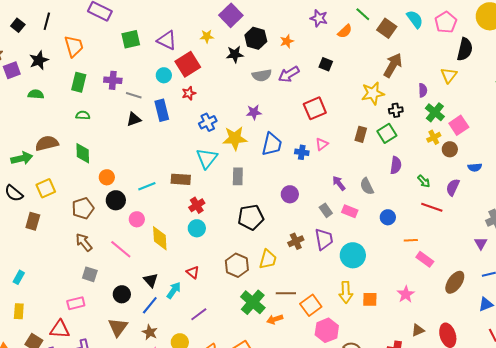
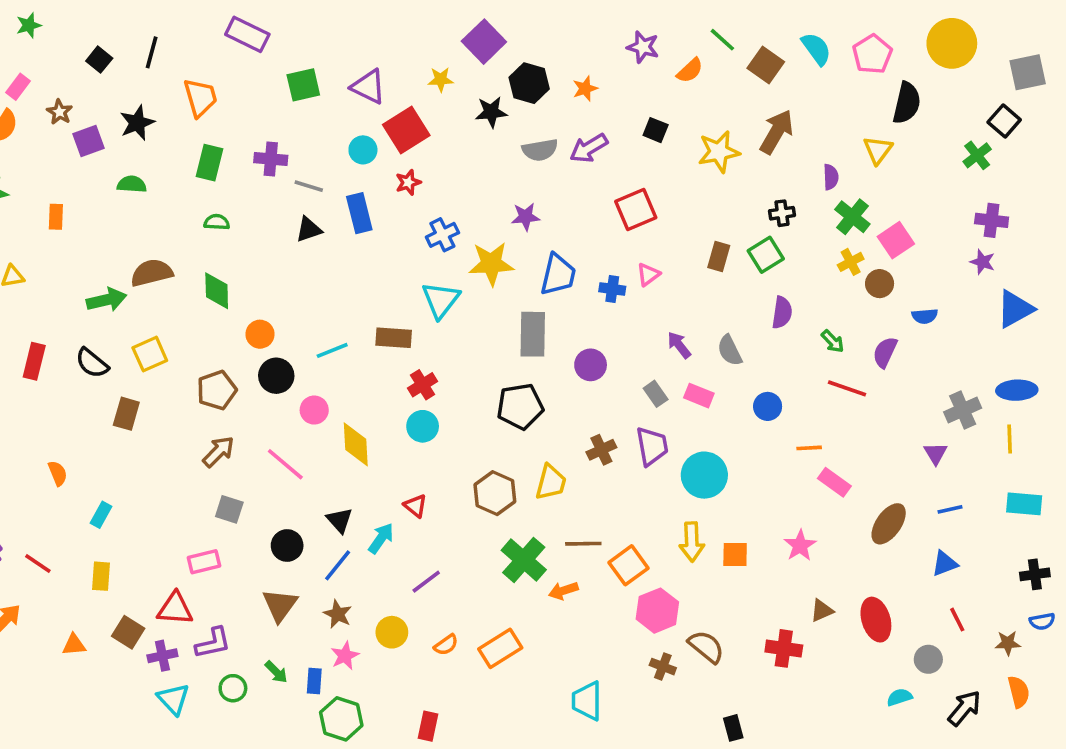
yellow star: (373, 93) -> (719, 152), moved
gray rectangle: (238, 176) -> (533, 334), moved, size x1.4
brown arrow: (84, 242) -> (218, 452), turned 84

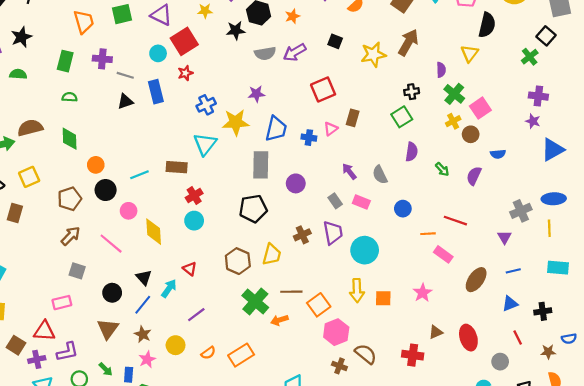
orange trapezoid: (200, 98) -> (84, 22), moved
brown rectangle: (719, 256) -> (353, 118), moved
red line: (847, 388) -> (455, 221), moved
black cross: (1035, 574) -> (543, 311), moved

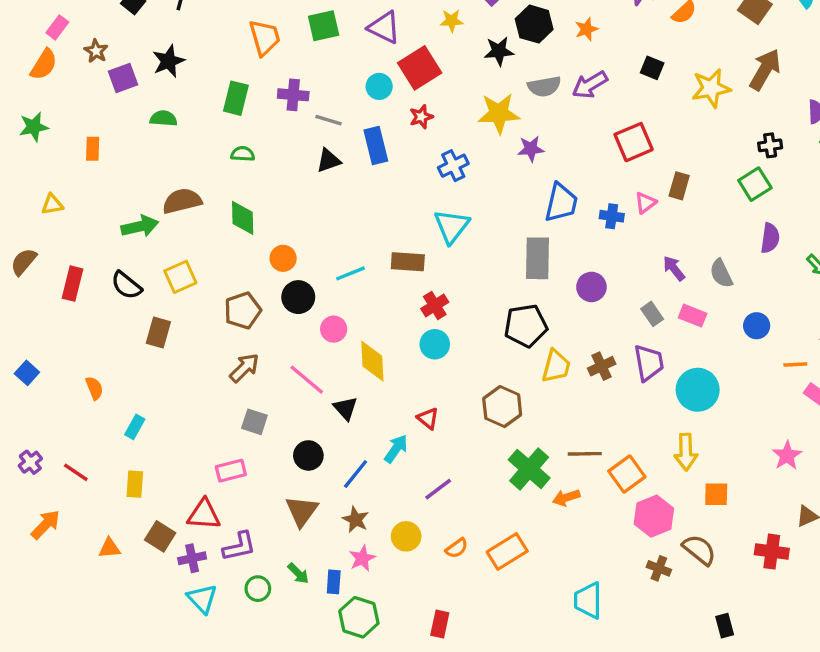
yellow star: (236, 122) -> (499, 113), moved
yellow trapezoid: (272, 254) -> (556, 366), moved
black triangle: (144, 277) -> (345, 408), moved
orange square: (383, 298) -> (716, 494), moved

